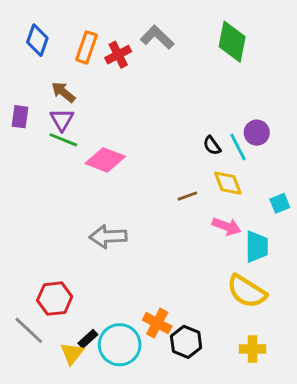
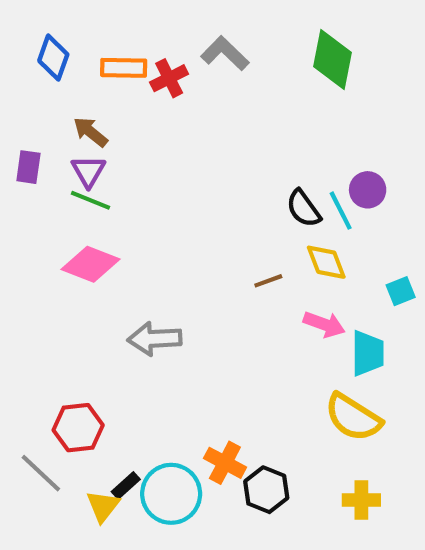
orange rectangle: (86, 47) -> (124, 68), turned 72
black semicircle: (212, 146) -> (303, 208), size x1.4
pink diamond: (105, 160) -> (90, 264), moved

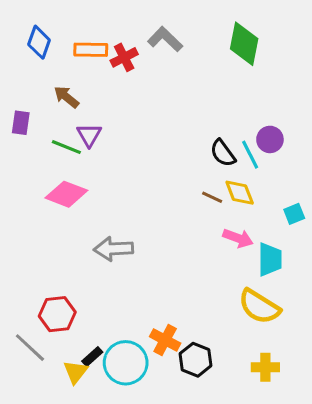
purple triangle: (88, 171) -> (89, 135), moved
brown line: (268, 281) -> (212, 197), moved, turned 45

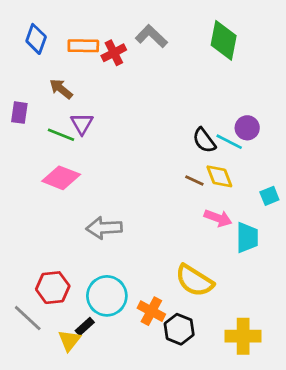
cyan line: (250, 155) -> (229, 142), turned -36
yellow semicircle: (259, 307) -> (194, 281), moved
cyan circle: (126, 363) -> (107, 296), moved
yellow cross: (265, 367) -> (243, 336), size x1.4

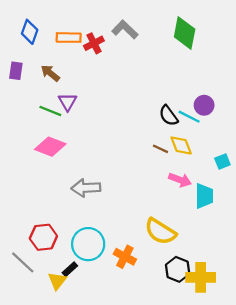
purple rectangle: (19, 113) -> (16, 71), moved
black hexagon: (179, 329) -> (178, 269), moved

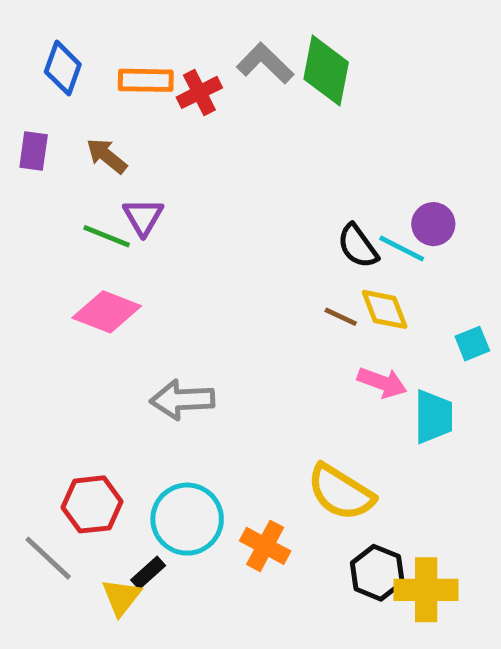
green diamond: (185, 33) -> (326, 71), moved

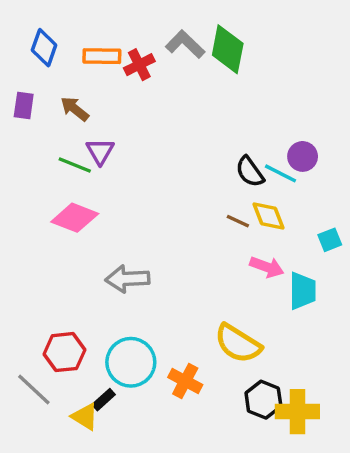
yellow triangle: (121, 597) -> (85, 417), turned -36

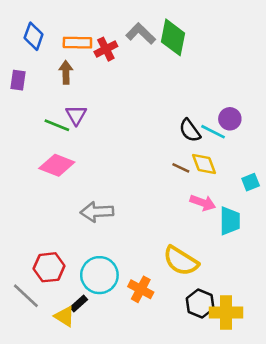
brown arrow: (75, 109) -> (66, 72), moved, turned 50

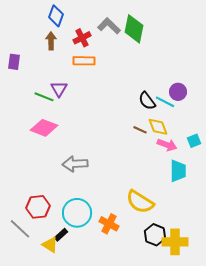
blue diamond: (34, 36) -> (56, 16), moved
orange rectangle: (77, 43) -> (84, 61), moved
brown arrow: (66, 72) -> (51, 41), moved
pink arrow: (203, 203) -> (167, 145), moved

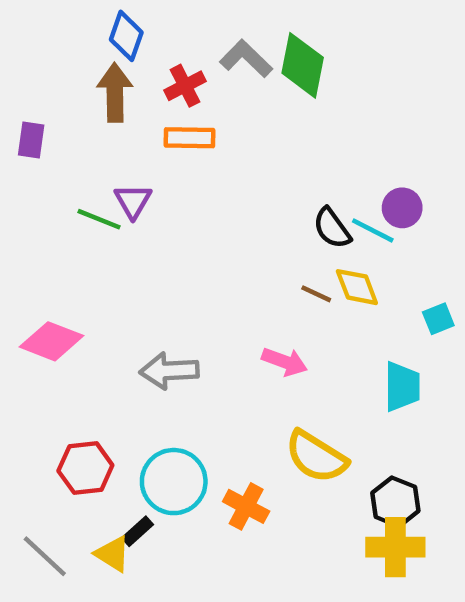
brown arrow: (51, 41) -> (115, 92), size x1.4
pink diamond: (44, 128) -> (52, 341), moved
pink arrow: (167, 145) -> (285, 362), moved
gray line: (20, 229) -> (45, 556), moved
black hexagon: (155, 235) -> (395, 502), moved

